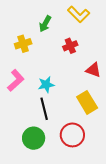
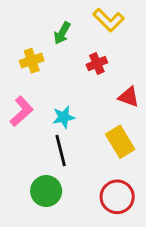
red circle: (72, 135) -> (117, 197), moved

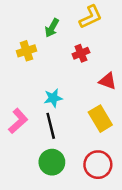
yellow L-shape: (108, 20) -> (91, 17), turned -70
pink L-shape: (22, 111) -> (18, 121), moved
green circle: (46, 191) -> (52, 162), moved

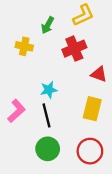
yellow cross: (26, 51) -> (24, 46), turned 30
red cross: (81, 53) -> (74, 49), size x1.5
yellow rectangle: (100, 119) -> (92, 109), turned 45

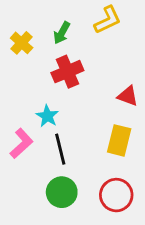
yellow cross: (24, 46) -> (22, 43), moved, turned 30
red cross: (74, 49) -> (67, 72), moved
cyan star: (49, 90) -> (47, 116), moved, turned -30

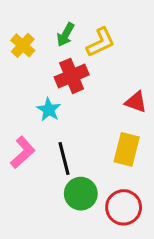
yellow L-shape: (108, 20) -> (101, 42), moved
cyan star: (47, 116) -> (49, 110), moved
green circle: (62, 192) -> (81, 194), moved

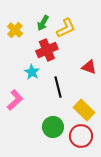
yellow rectangle: (127, 149) -> (84, 110), moved, turned -60
black line: (64, 158) -> (58, 87), moved

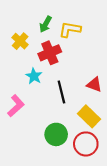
yellow L-shape: (66, 28) -> (70, 29), turned -145
yellow cross: (15, 30) -> (20, 41), moved
red triangle: (89, 67) -> (94, 85), moved

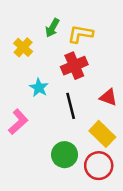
red cross: (50, 53) -> (74, 66), moved

